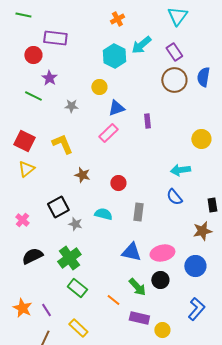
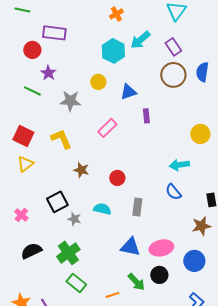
gray star: (71, 106) -> (70, 101), size x1.5
blue triangle: (116, 108) -> (128, 92), moved
orange line: (113, 300) -> (112, 295), turned -56

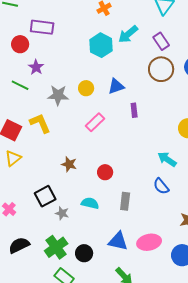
yellow circle: (98, 82) -> (86, 88), moved
yellow L-shape: (61, 139) -> (40, 123), moved
cyan arrow: (179, 165) -> (167, 159), turned 42
black circle: (159, 275) -> (84, 253), moved

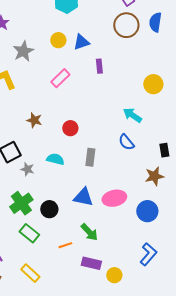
yellow circle: (86, 88) -> (58, 40), moved
gray star: (58, 95) -> (23, 51), turned -30

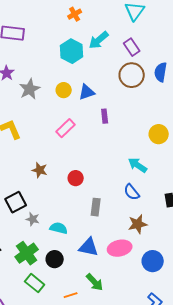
gray star: (23, 51) -> (30, 89), moved
cyan semicircle: (55, 159) -> (59, 228), moved
brown star: (154, 176) -> (138, 224), moved

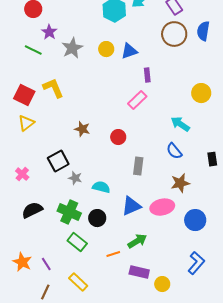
pink rectangle: (66, 128) -> (137, 100), moved
blue triangle: (89, 247) -> (131, 206), turned -35
green cross: (27, 253) -> (69, 212), turned -30
green arrow: (95, 282) -> (137, 241), turned -78

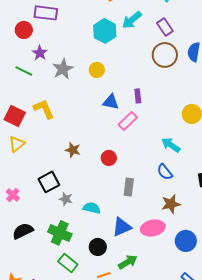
blue triangle: (129, 51) -> (111, 102), moved, turned 30
black circle: (97, 218) -> (98, 247), moved

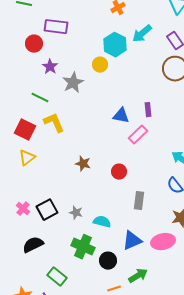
yellow circle: (97, 70) -> (100, 65), moved
green line: (24, 71) -> (40, 98), moved
black square: (49, 182) -> (47, 210), moved
green cross: (60, 233) -> (83, 247), moved
green rectangle: (68, 263) -> (57, 277), moved

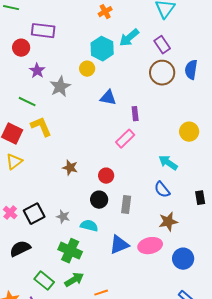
blue triangle: (121, 116) -> (108, 98), moved
black circle: (108, 261) -> (99, 200), moved
green arrow: (138, 276) -> (74, 280), moved

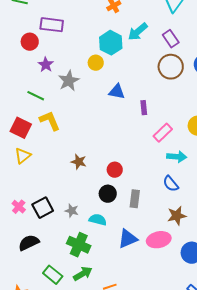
pink rectangle: (125, 139) -> (163, 133), moved
cyan arrow: (168, 163) -> (177, 157), turned 150

